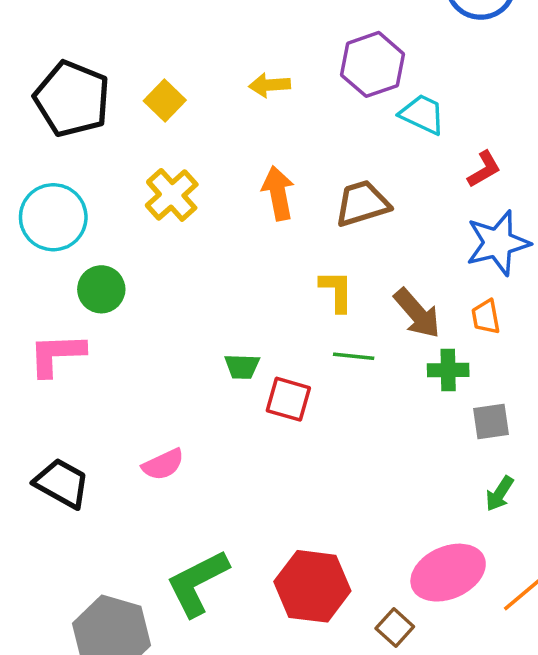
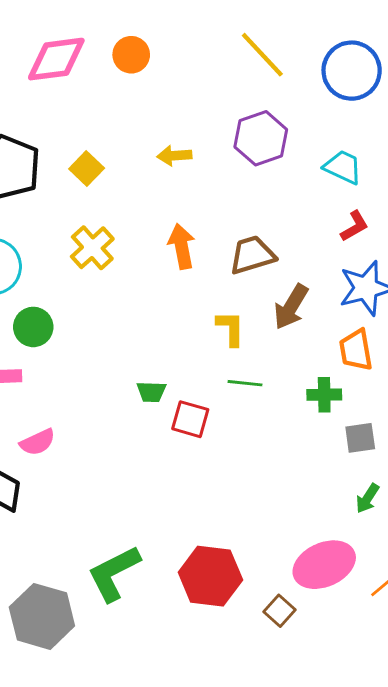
cyan trapezoid: (422, 114) -> (343, 167), moved
brown arrow: (417, 313) -> (291, 307), moved, turned 72
orange trapezoid: (486, 317) -> (356, 350), size x1.4
pink semicircle: (163, 464) -> (38, 442), moved

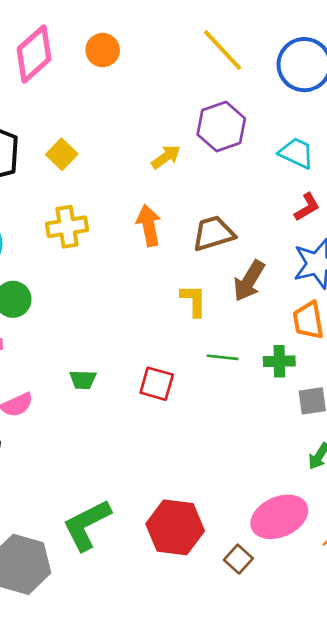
pink diamond: (56, 59) -> (34, 54), turned -34
yellow arrow: (174, 156) -> (166, 157), moved, turned 148
yellow cross: (92, 248) -> (67, 227), turned 33
green line: (245, 383) -> (223, 357), moved
green trapezoid: (151, 392) -> (83, 380), moved

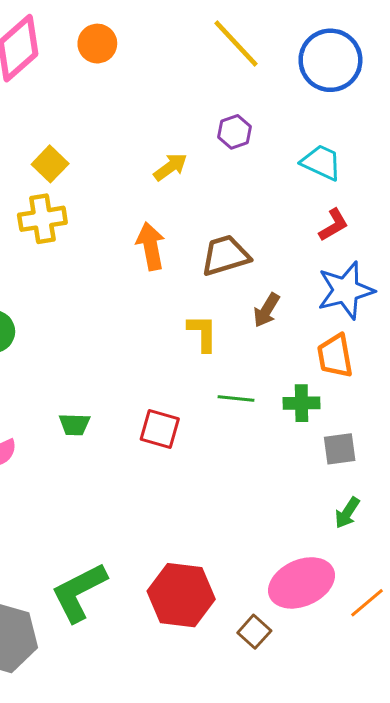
purple hexagon: (221, 127) -> (234, 132), size x0.6
yellow cross: (67, 227) -> (42, 219), moved
brown arrow: (249, 281) -> (266, 310), size x0.7

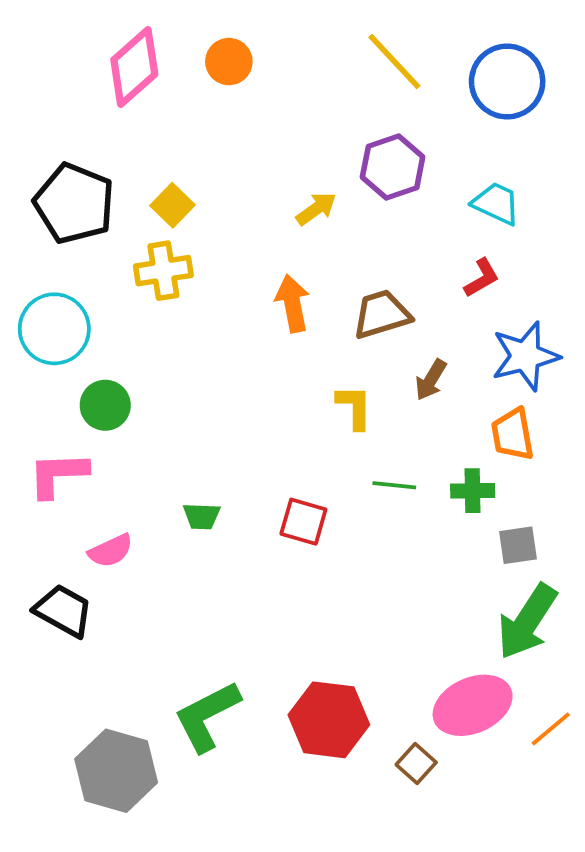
purple hexagon: (234, 132) -> (393, 167), size x1.6
red L-shape: (334, 225) -> (482, 278), moved
green arrow: (347, 513) -> (527, 622), size x2.0

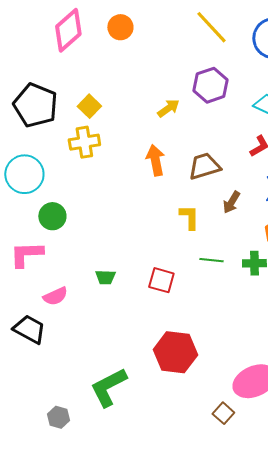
red hexagon: (329, 720) -> (175, 352), moved
gray hexagon: (116, 771) -> (58, 417), size x0.5

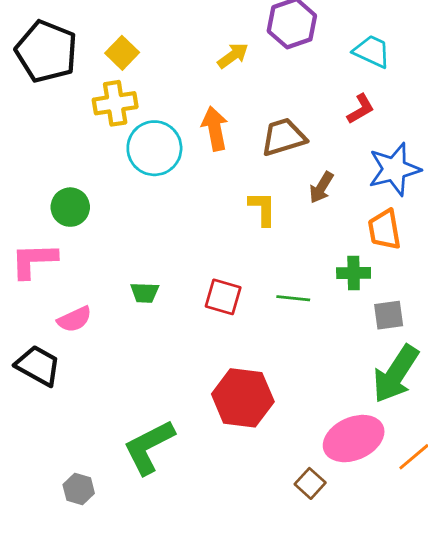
cyan circle: (24, 174) -> (154, 148), moved
green line: (211, 260) -> (293, 298), moved

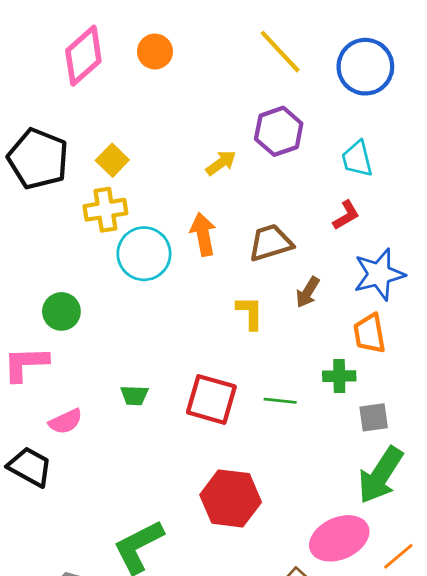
cyan trapezoid: (372, 51) -> (357, 159), turned -129
red square: (223, 297) -> (211, 399), size x1.4

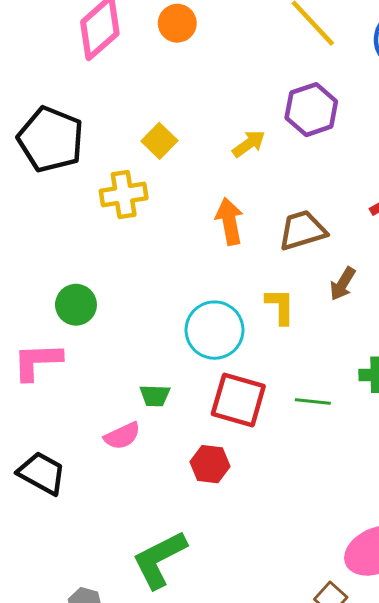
yellow square: (112, 160) -> (159, 141), moved
cyan circle: (144, 254) -> (215, 330), moved
pink semicircle: (66, 421) -> (122, 436), moved
red hexagon: (231, 498) -> (210, 464), moved, size x0.6

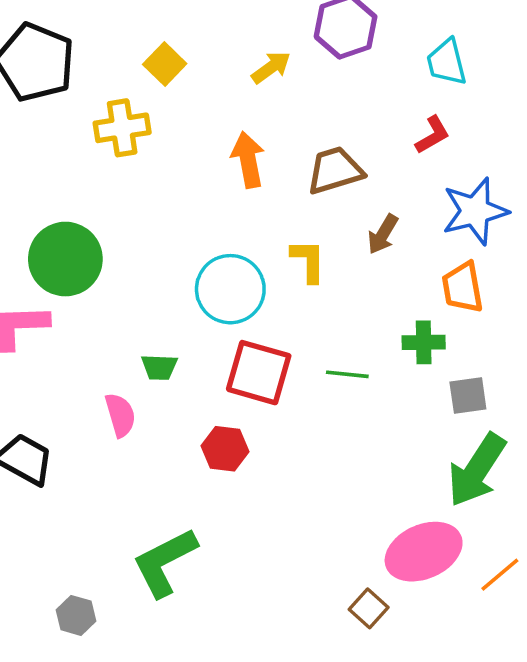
green circle: (76, 305) -> (65, 259), size x1.5
pink semicircle: (122, 436) -> (120, 415), turned -81

